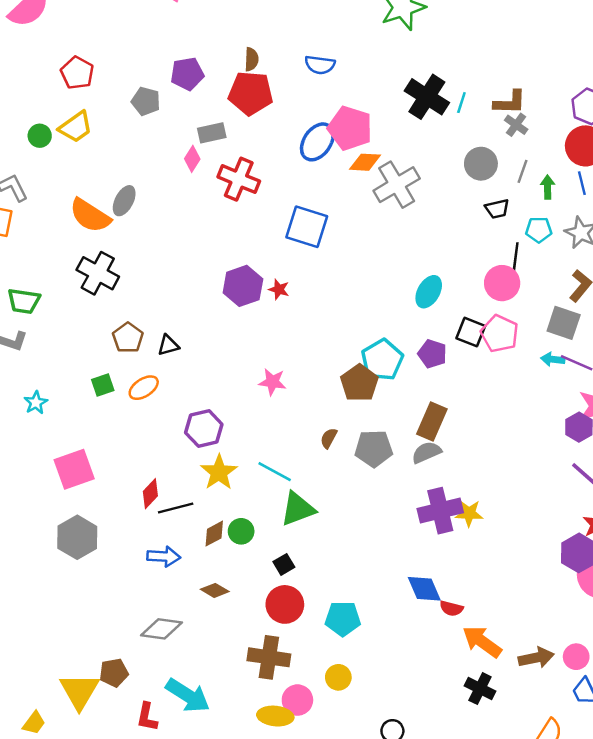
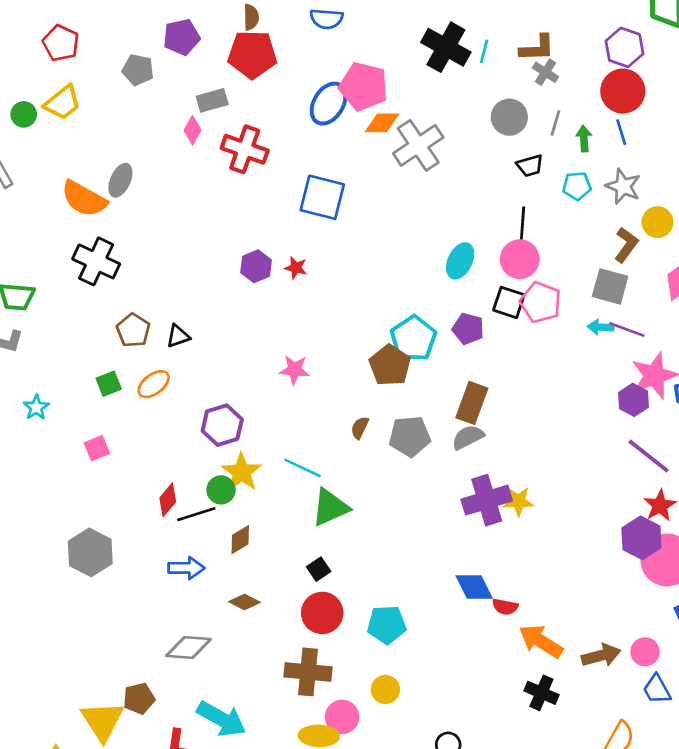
black line: (515, 260) -> (522, 226), moved
pink circle: (502, 283) -> (520, 259), moved
purple hexagon: (243, 286) -> (256, 266), size x0.7
pink square: (74, 469) -> (97, 448), moved, size x0.6
green circle: (241, 531) -> (221, 490), moved

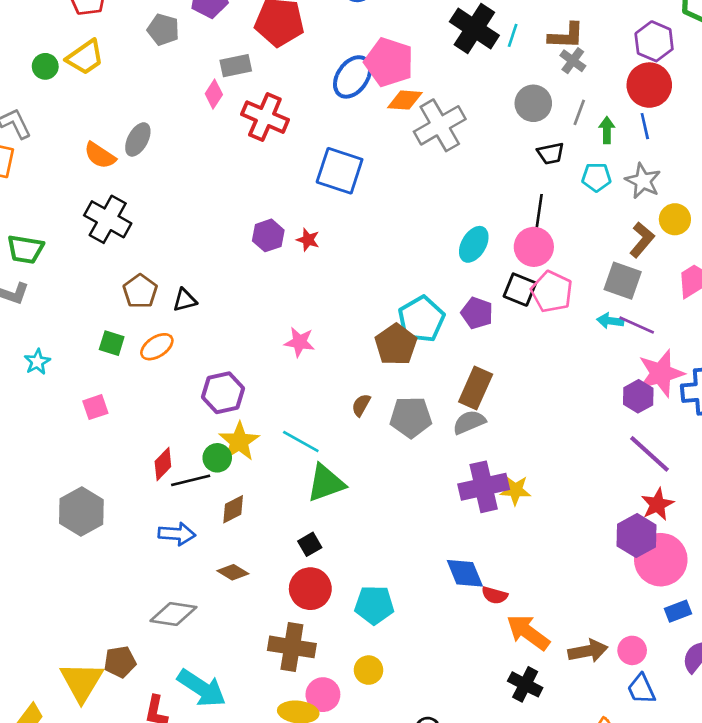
orange semicircle: (84, 199) -> (100, 155), size x0.7
green square: (109, 384) -> (112, 343), turned 35

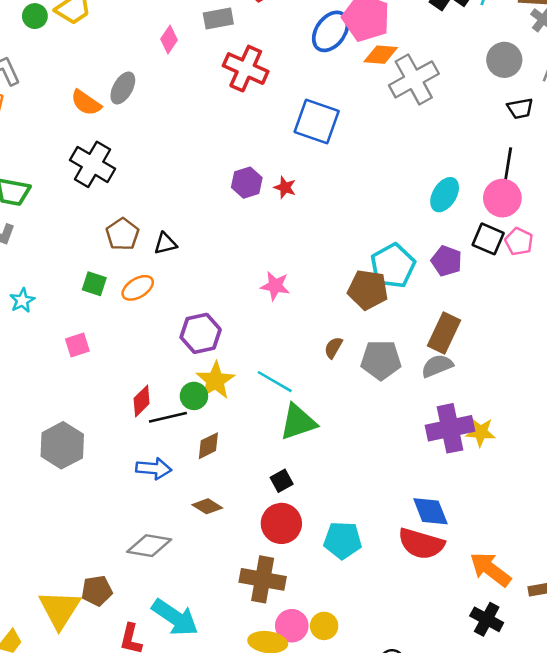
pink diamond: (214, 94) -> (169, 39), moved
pink pentagon: (552, 292) -> (519, 242), size x0.7
brown pentagon: (396, 344) -> (368, 290), turned -30
red semicircle: (495, 595) -> (421, 544), moved, size x1.8
yellow circle: (369, 670) -> (324, 626), moved

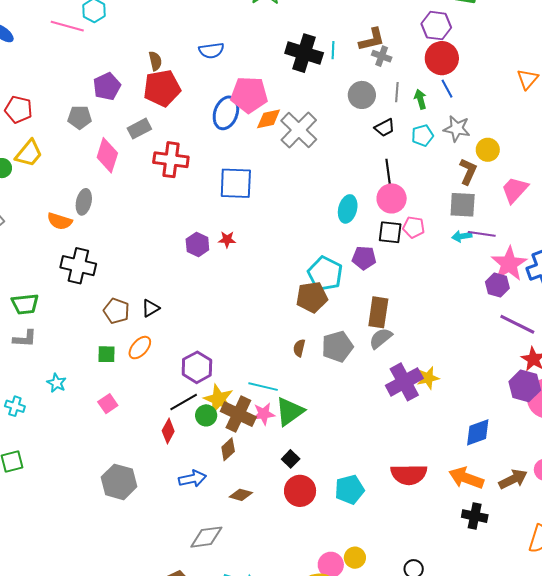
pink diamond: (169, 39) -> (107, 155), size x1.6
pink star: (275, 286) -> (264, 414), moved
black line: (168, 417) -> (184, 402), moved
blue diamond: (430, 511) -> (478, 432), moved, turned -72
brown cross: (263, 579) -> (238, 414), moved, turned 32

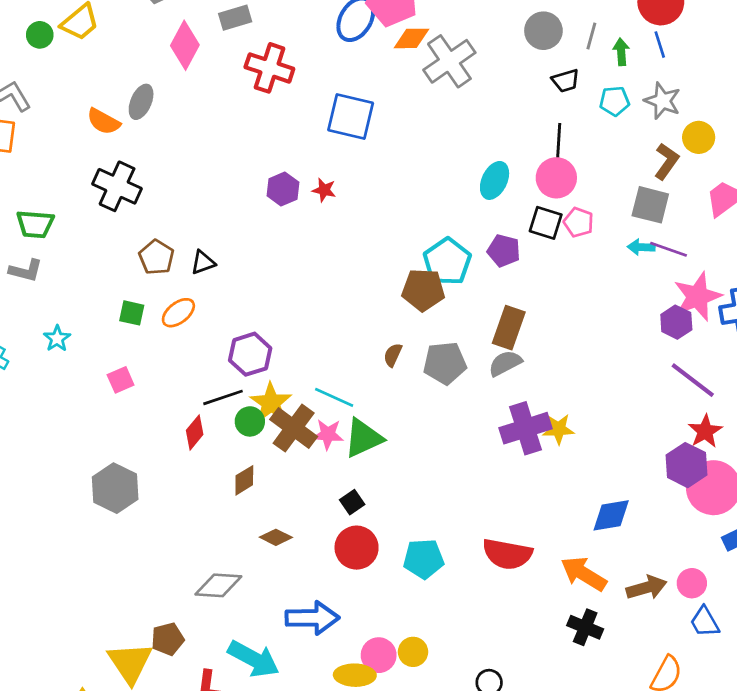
brown diamond: (228, 449) -> (244, 480), moved
blue arrow: (192, 479) -> (312, 618), moved, size x1.4

